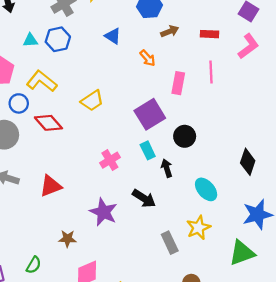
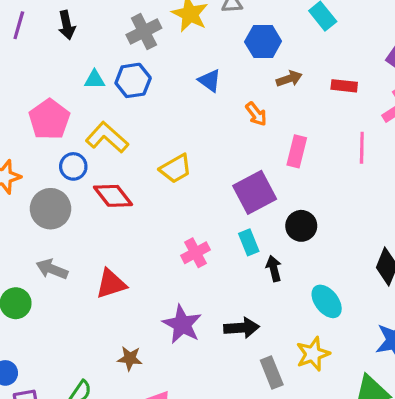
pink line: (211, 72) -> (362, 148), moved
black arrow: (144, 198) -> (242, 328), moved, turned -40

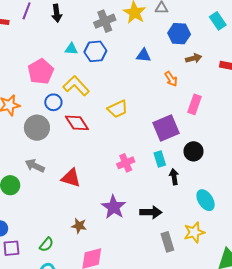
blue triangle: (210, 81) -> (143, 55), turned -35
red triangle: (111, 284) -> (71, 178), turned 30

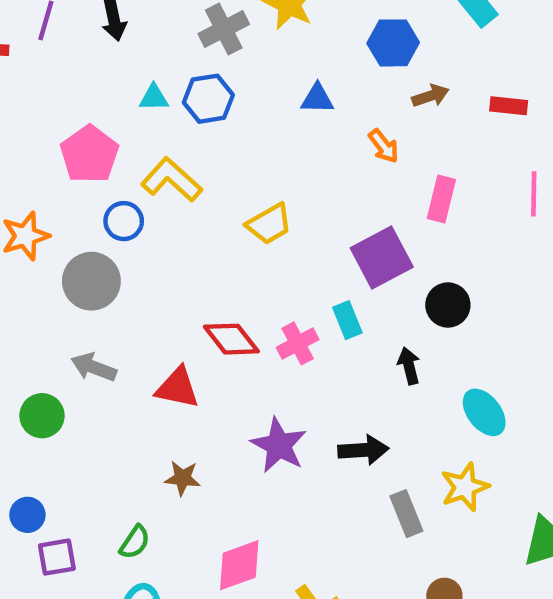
red diamond: (77, 123) -> (231, 339), moved
cyan rectangle: (160, 159) -> (347, 320), moved
brown star: (79, 226) -> (182, 478), moved

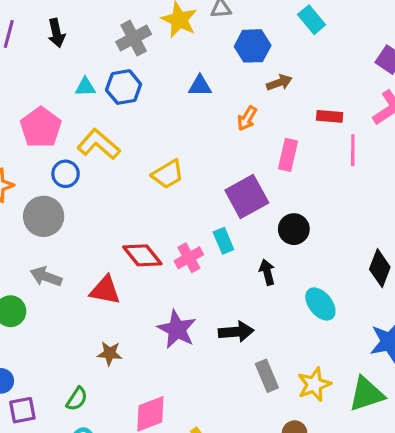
red rectangle: (509, 106) -> (330, 116), moved
orange arrow: (384, 146) -> (247, 118), turned 70
yellow star: (465, 487) -> (314, 384), moved

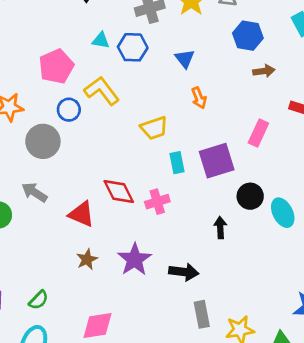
blue triangle: (200, 86) -> (185, 59), moved, turned 40
orange arrow: (247, 118) -> (199, 98), moved, turned -65
cyan rectangle: (223, 241) -> (177, 163), moved
cyan ellipse: (320, 304) -> (283, 213), moved
brown star: (110, 353) -> (87, 259), moved, turned 30

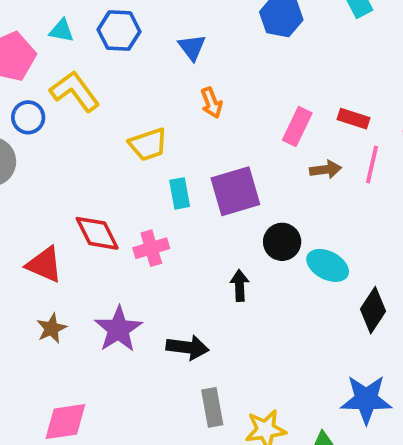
cyan triangle: (101, 40) -> (62, 31), moved
brown arrow: (264, 71) -> (326, 170), moved
pink rectangle: (258, 133) -> (297, 127), moved
cyan ellipse: (283, 213) -> (328, 265), turned -36

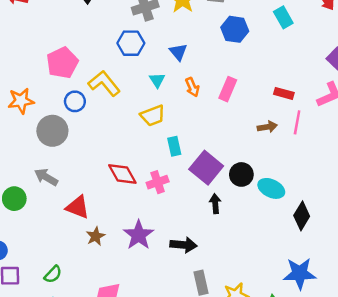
cyan triangle: (62, 31) -> (157, 80), moved, turned 49
pink rectangle: (297, 127) -> (228, 89), moved
purple square: (235, 191) -> (206, 168), moved, turned -32
red triangle: (44, 264) -> (78, 207), moved

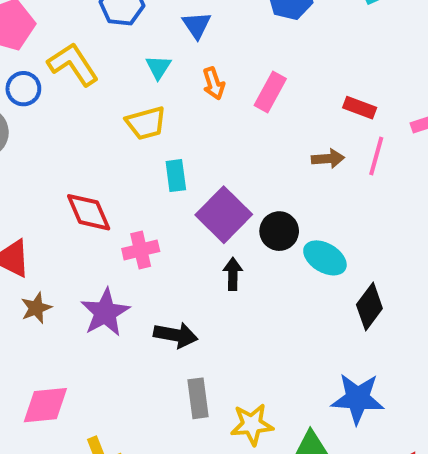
pink cross: (158, 182) -> (141, 250), moved

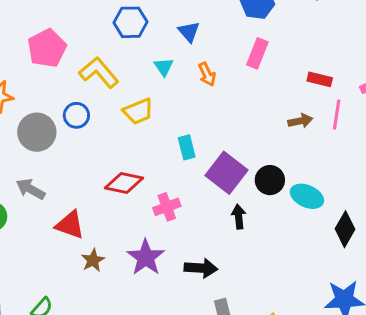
blue circle: (23, 89) -> (76, 115), moved
pink rectangle: (270, 92) -> (257, 53), moved
yellow trapezoid: (146, 123) -> (138, 111), moved
red diamond: (89, 212) -> (124, 183), turned -48

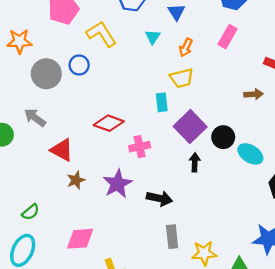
orange arrow: (207, 74) -> (186, 47), turned 42
yellow trapezoid: (138, 111) -> (182, 78), moved

